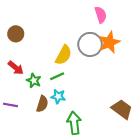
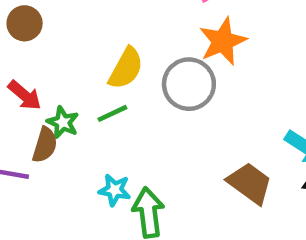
gray circle: (90, 44) -> (189, 84), moved
cyan star: (58, 96) -> (115, 190), moved
brown semicircle: (42, 104) -> (45, 145), moved

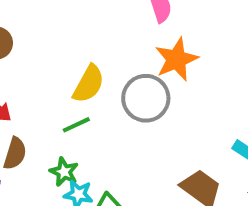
green star: (63, 122) -> (64, 172), moved

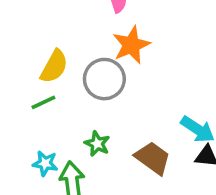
green star: (64, 172) -> (97, 144), moved

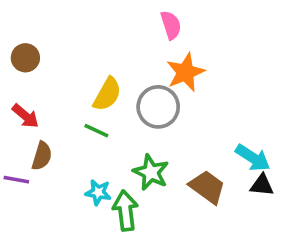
green line: (43, 102) -> (96, 131), turned 50
green star: (97, 144) -> (151, 172), size x1.4

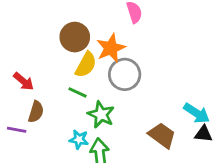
brown circle: (25, 58) -> (75, 37), moved, size x1.4
orange star: (185, 72) -> (111, 48), moved
green star: (151, 172) -> (101, 115), moved

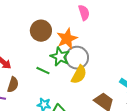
yellow semicircle: (86, 65) -> (79, 75), moved
green star: (101, 115) -> (60, 57), moved

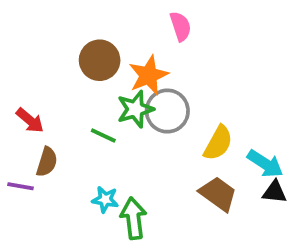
green star: (60, 57) -> (135, 109), turned 30
yellow semicircle: (79, 75) -> (218, 143), moved

